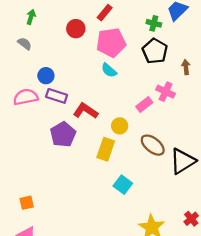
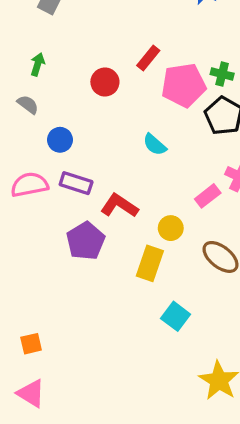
pink pentagon: (111, 43) -> (184, 85), moved
blue circle: (46, 76) -> (60, 140), moved

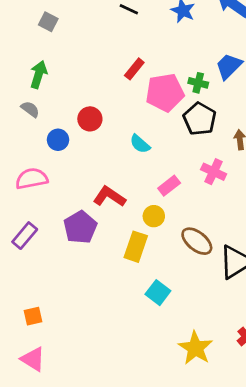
green arrow: (38, 64) -> (39, 74), size x1.4
red circle: (105, 82) -> (90, 119), moved
purple rectangle: (76, 183) -> (25, 236), moved, turned -68
pink rectangle: (208, 196) -> (169, 186), moved

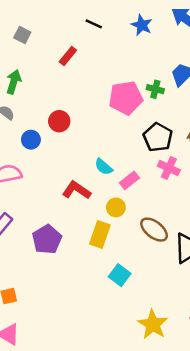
red rectangle: (134, 69) -> (68, 56), moved
black pentagon: (200, 119) -> (158, 137), moved
cyan semicircle: (140, 144) -> (104, 167), moved
purple pentagon: (80, 227) -> (47, 239), moved

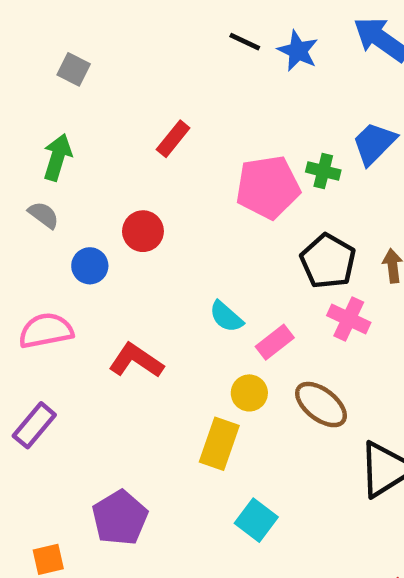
black line: (94, 24) -> (245, 42), moved
red rectangle: (68, 56) -> (173, 139), moved
red L-shape: (76, 190) -> (136, 361), moved
brown ellipse: (154, 230) -> (321, 405), moved
purple pentagon: (47, 239) -> (120, 518), moved

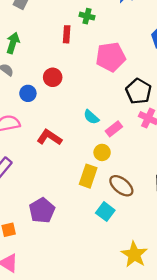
red rectangle: (173, 139) -> (67, 34), turned -35
green cross: (323, 171) -> (87, 16), moved
brown ellipse: (321, 405) -> (121, 186), moved

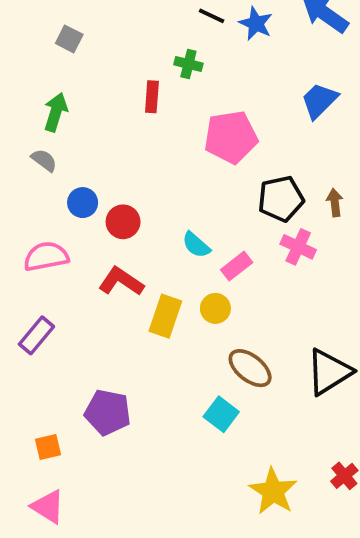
red circle: (53, 77) -> (123, 222), moved
black pentagon: (139, 91) -> (281, 199), turned 30
yellow rectangle: (88, 176) -> (165, 316), moved
purple pentagon: (42, 210) -> (108, 412), turned -30

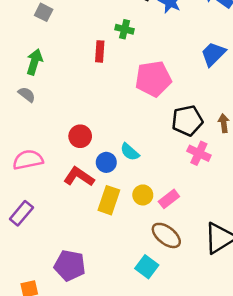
blue circle: (83, 203) -> (106, 162), moved
pink rectangle: (237, 266) -> (169, 199), moved

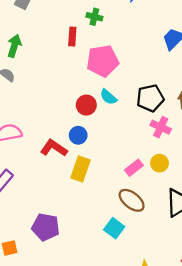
pink pentagon: (153, 79) -> (103, 61), moved
red circle: (80, 136) -> (86, 105), moved
cyan semicircle: (130, 152) -> (108, 97), moved
yellow circle: (143, 195) -> (159, 163), moved

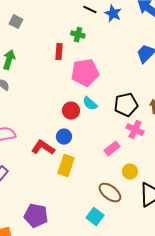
yellow circle: (159, 163) -> (130, 172), moved
pink rectangle: (134, 168) -> (112, 149), moved

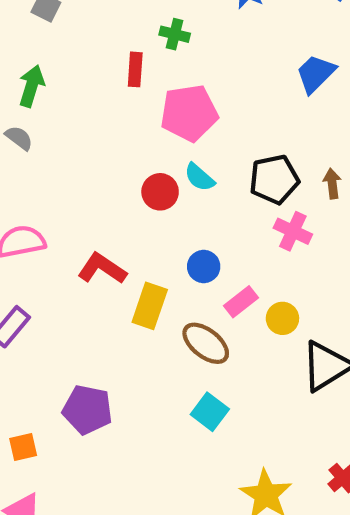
blue circle: (64, 137) -> (204, 267), moved
pink rectangle: (112, 149) -> (241, 302), moved
brown ellipse: (110, 193) -> (206, 343), moved

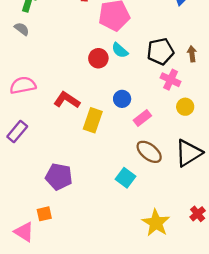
yellow circle: (282, 318) -> (185, 107), moved
brown ellipse: (206, 343) -> (149, 152), moved
orange square: (23, 447) -> (44, 214), moved

